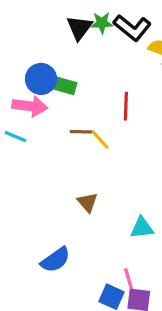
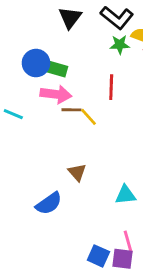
green star: (102, 23) -> (120, 45), moved
pink arrow: (30, 106) -> (56, 94), moved
blue semicircle: (55, 260) -> (49, 203), moved
pink line: (129, 281) -> (128, 242), moved

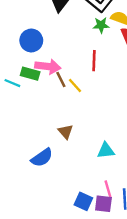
green rectangle: (56, 69) -> (30, 74), moved
brown line: (71, 110) -> (61, 80), turned 63

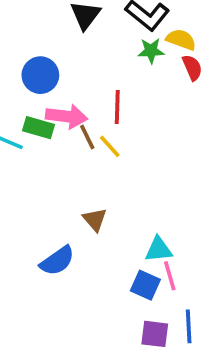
red line: (94, 61) -> (117, 107), moved
pink line: (108, 190) -> (170, 276), moved
blue square: (83, 201) -> (145, 285), moved

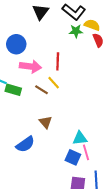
green rectangle: (39, 128) -> (13, 90), moved
brown line: (87, 137) -> (42, 90), moved, turned -32

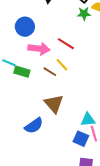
red line: (58, 61) -> (66, 44), turned -60
brown triangle: (46, 122) -> (54, 104), size x1.5

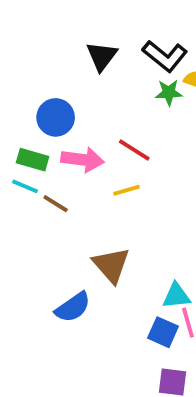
yellow line: (62, 65) -> (127, 190), turned -64
green rectangle: (22, 72) -> (33, 160), moved
brown line: (50, 72) -> (56, 204), moved

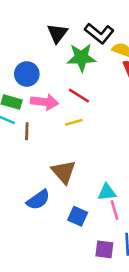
green star: (169, 92) -> (81, 57), moved, size x1.6
brown line: (56, 204) -> (27, 131), turned 60
blue square: (163, 332) -> (78, 216), moved

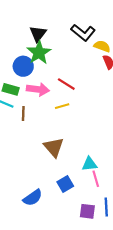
black triangle: (57, 33) -> (38, 34), moved
green star: (81, 57) -> (39, 53), moved, turned -30
blue semicircle: (38, 200) -> (33, 198), moved
blue square: (78, 216) -> (65, 184), turned 35

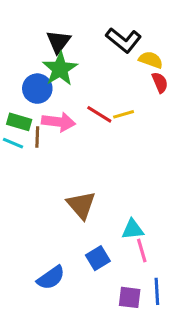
yellow line: (62, 106) -> (124, 114), moved
brown line: (23, 114) -> (37, 137), moved

